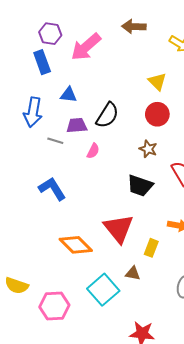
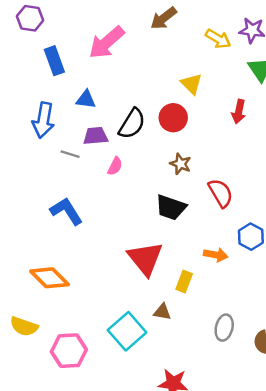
brown arrow: (134, 27) -> (164, 18), turned -40
purple hexagon: (50, 34) -> (30, 18), moved
red circle: (157, 114) -> (173, 118), moved
orange diamond: (76, 245) -> (49, 278), moved

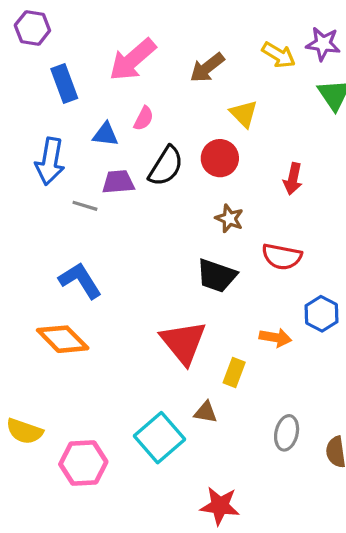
brown arrow: (164, 18) -> (207, 68), moved
red arrow: (239, 112) -> (293, 179), moved
pink semicircle: (115, 166) -> (144, 118), moved
red semicircle: (221, 193) -> (282, 257), turned 132
orange diamond: (49, 278) -> (63, 339), moved

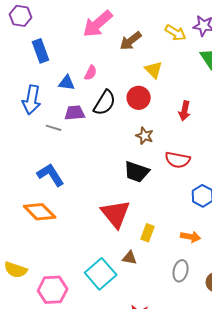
pink arrow: (133, 60) -> (98, 24), moved
orange arrow: (275, 338) -> (191, 237), moved

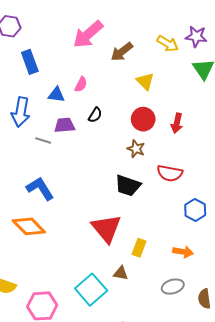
red circle: (139, 98) -> (143, 119), moved
black semicircle: (105, 103) -> (95, 115), size x0.6
gray ellipse: (181, 271) -> (173, 287), turned 60

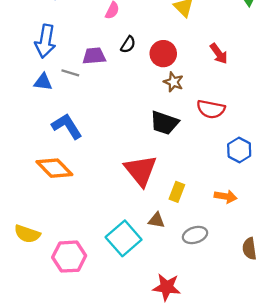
blue triangle: (56, 95) -> (43, 82), moved
red circle: (143, 119) -> (163, 54), moved
red arrow: (177, 123) -> (219, 54), turned -48
gray ellipse: (173, 287) -> (195, 235), moved

